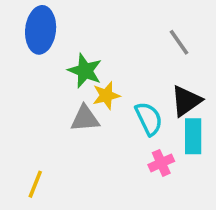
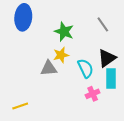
green star: (85, 71) -> (64, 32), moved
yellow line: (35, 184) -> (20, 106), turned 49

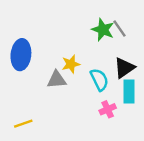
blue ellipse: (23, 17) -> (21, 55), moved
green star: (64, 32) -> (103, 30), moved

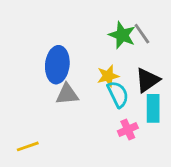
blue ellipse: (21, 55) -> (57, 65), moved
yellow star: (71, 64) -> (108, 76), moved

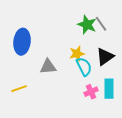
blue ellipse: (57, 65) -> (22, 42), moved
cyan rectangle: (153, 108) -> (109, 89), moved
yellow line: (28, 146) -> (19, 89), moved

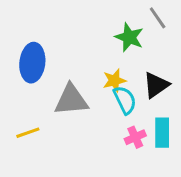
gray line: (101, 24) -> (158, 18), moved
gray triangle: (48, 67) -> (71, 100), size x1.4

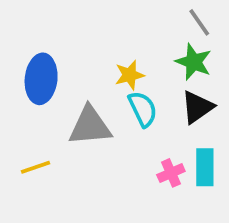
green star: (129, 37) -> (194, 62), moved
yellow star: (114, 81) -> (130, 75), moved
cyan semicircle: (125, 100) -> (143, 109), moved

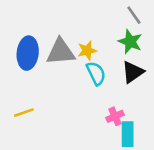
gray triangle: (90, 126) -> (61, 52), moved
cyan rectangle: (205, 167) -> (128, 134), moved

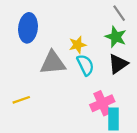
gray triangle: (61, 52) -> (53, 63), moved
blue ellipse: (28, 53) -> (28, 28), moved
pink cross: (115, 116) -> (102, 103), size x1.5

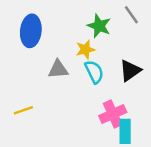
green star: (116, 37) -> (99, 26), moved
gray triangle: (53, 63) -> (58, 69), size x0.7

